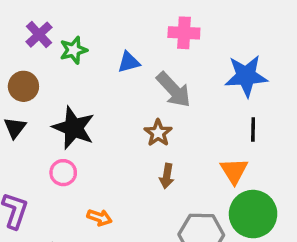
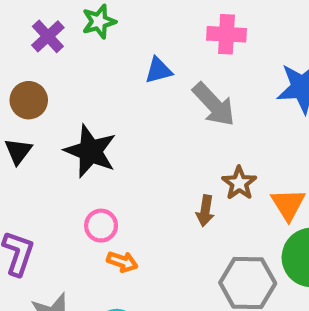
green star: (74, 50) -> (99, 22), moved
brown star: (158, 133) -> (239, 183), moved
pink circle: (63, 173) -> (101, 226), moved

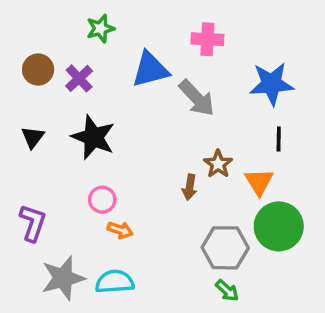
purple cross: (48, 36) -> (79, 78), moved
blue triangle: (158, 70) -> (150, 70), size x1.6
brown circle: (29, 100) -> (38, 70), moved

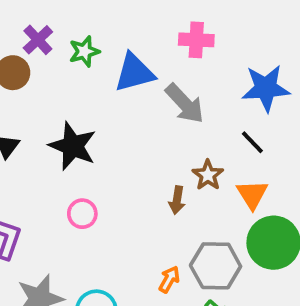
green star: (100, 29) -> (84, 51), moved
purple cross: (79, 78) -> (38, 40), moved
black line: (279, 139) -> (252, 142), moved, turned -45
orange arrow: (120, 230) -> (169, 279), moved, turned -80

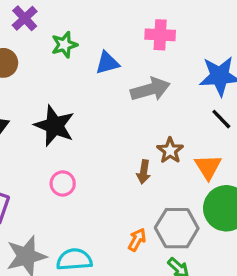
purple cross: (38, 40) -> (25, 18), moved
blue triangle: (134, 73) -> (107, 63), size x0.7
gray arrow: (185, 104) -> (150, 89), turned -63
black line: (252, 142) -> (221, 119), moved

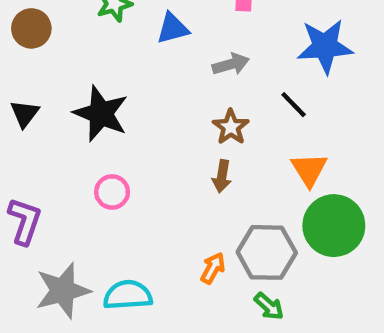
gray arrow: (150, 89) -> (231, 64), size x0.7
black line: (221, 119) -> (294, 105), moved
brown star: (170, 150) -> (231, 127), moved

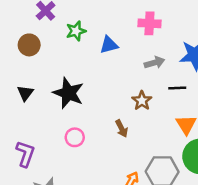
gray arrow: (231, 64) -> (155, 63), moved
black line: (294, 105) -> (177, 88), turned -48
brown arrow: (222, 176) -> (122, 128), moved, turned -36

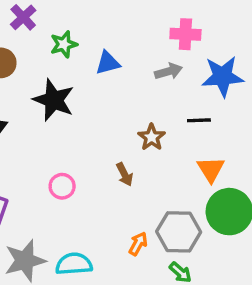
pink cross: (149, 23) -> (185, 34), moved
gray arrow: (155, 63) -> (169, 71), moved
black star: (68, 93) -> (54, 100), moved

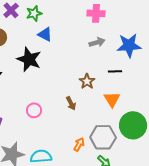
pink cross: (185, 34) -> (96, 13), moved
green star: (64, 44) -> (34, 13), moved
blue triangle: (108, 63) -> (45, 34), moved, turned 42
orange triangle: (211, 169) -> (112, 99), moved

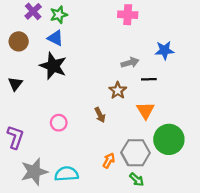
blue triangle: (45, 34) -> (55, 38), moved
gray arrow: (97, 42) -> (130, 63), moved
blue star: (129, 45) -> (164, 50), size x0.7

